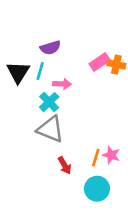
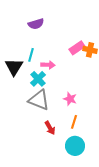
purple semicircle: (50, 48) -> (36, 24), moved
black triangle: (18, 72) -> (14, 67), moved
pink star: (111, 155) -> (70, 99), moved

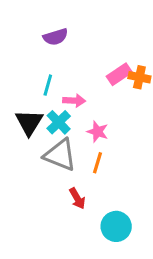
black triangle: (14, 67) -> (29, 122), moved
pink star: (70, 99) -> (97, 132), moved
orange line: (74, 122) -> (97, 163), moved

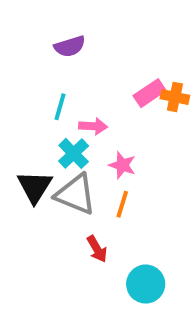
black triangle: (29, 122) -> (35, 187), moved

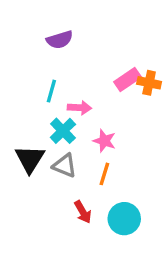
gray triangle: (76, 194) -> (65, 166), size x0.7
cyan circle: (146, 284) -> (124, 219), moved

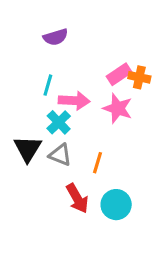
pink arrow: (80, 108) -> (74, 101), size x1.4
pink star: (104, 141) -> (118, 108), moved, size x1.4
red arrow: (83, 212) -> (77, 198), size x1.4

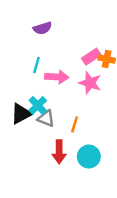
cyan cross: (59, 122) -> (38, 105), moved
black triangle: (28, 149) -> (21, 114), turned 30
red arrow: (77, 198) -> (59, 152), turned 30

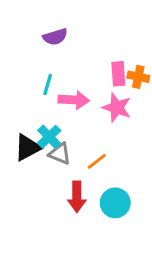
pink rectangle: (91, 57) -> (118, 74), turned -60
orange line: (75, 124) -> (97, 161), turned 35

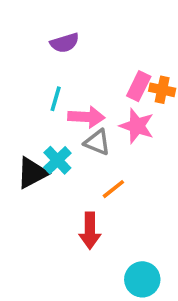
pink rectangle: (118, 74) -> (139, 86), turned 30
gray triangle: (60, 154) -> (97, 142), moved
cyan circle: (115, 203) -> (142, 279), moved

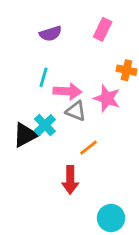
pink rectangle: (139, 86) -> (103, 29), moved

